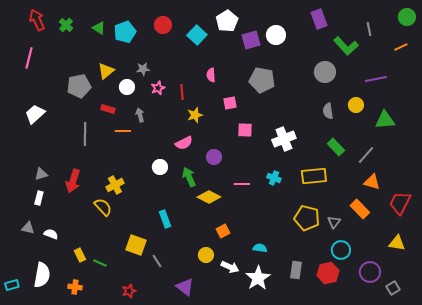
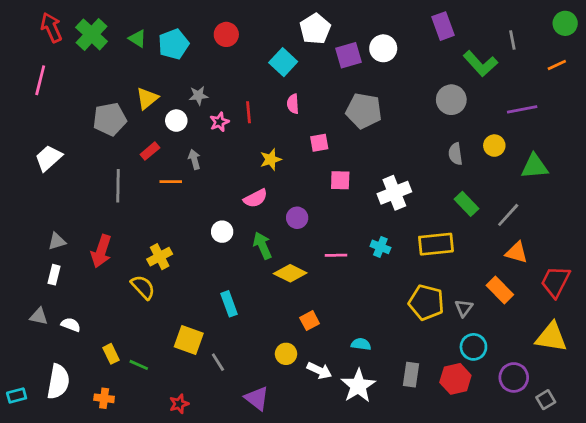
green cross: (66, 25) -> (92, 34), size x1.6
cyan square: (197, 35) -> (283, 62), moved
red line: (182, 92) -> (249, 112), moved
red rectangle: (108, 109) -> (150, 151), turned -56
yellow triangle: (397, 243) -> (551, 337), size x1.4

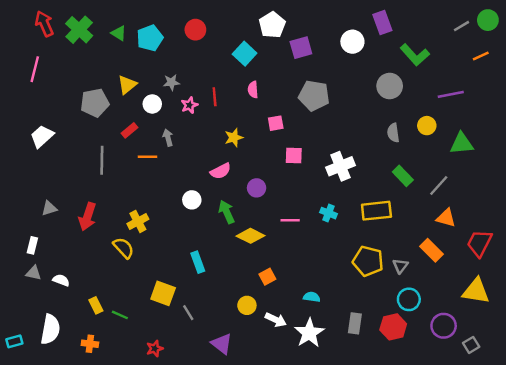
gray line: (512, 40) -> (462, 26), moved, turned 70
white circle: (383, 48) -> (352, 42), moved
white rectangle: (54, 275) -> (32, 245), moved

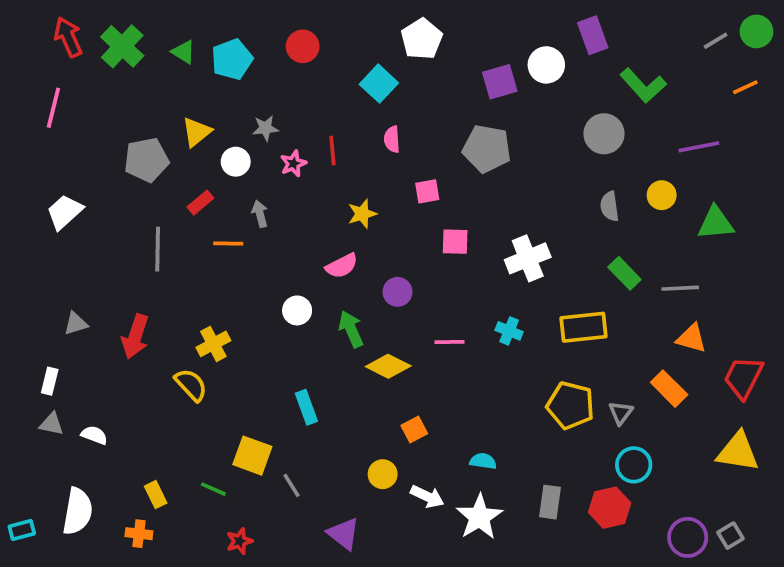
purple square: (301, 48) -> (500, 82), moved
gray line: (439, 185) -> (680, 288), turned 45
yellow rectangle: (96, 305) -> (156, 495), moved
green line: (120, 315) -> (213, 489), moved
purple circle: (444, 326) -> (688, 537), moved

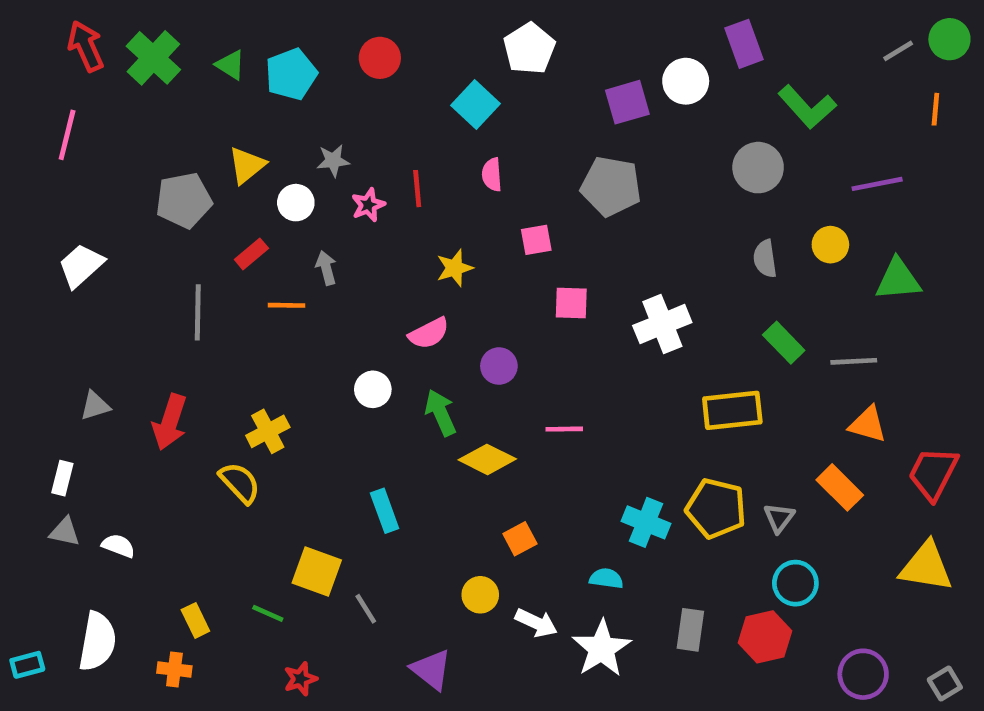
orange line: (745, 87) -> (935, 109), turned -60
cyan cross: (509, 331) -> (646, 522), moved, size x1.4
gray square: (730, 536) -> (945, 683), moved

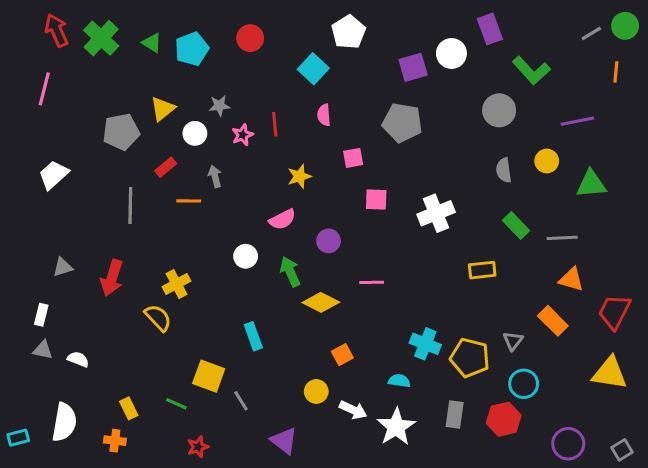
yellow rectangle: (732, 410) -> (482, 270), size x0.7
yellow pentagon: (716, 508) -> (470, 358), moved

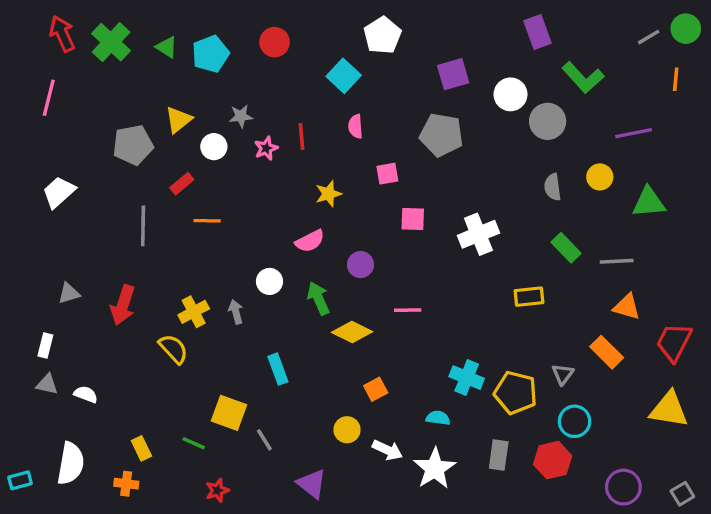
white circle: (451, 53) -> (510, 94), moved
gray arrow: (215, 176) -> (236, 312), moved

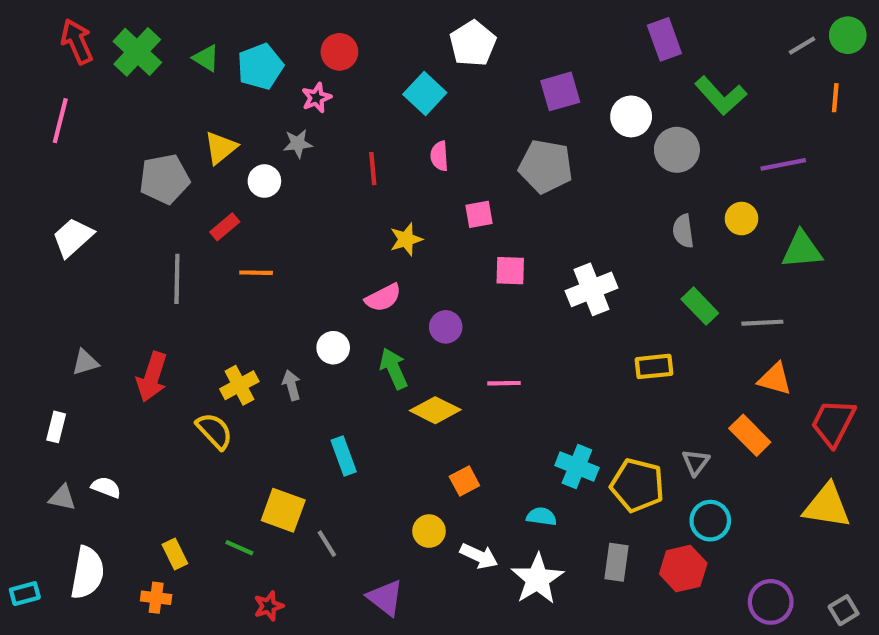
pink star: (266, 148) -> (316, 98), moved
gray triangle: (47, 384) -> (62, 498), moved

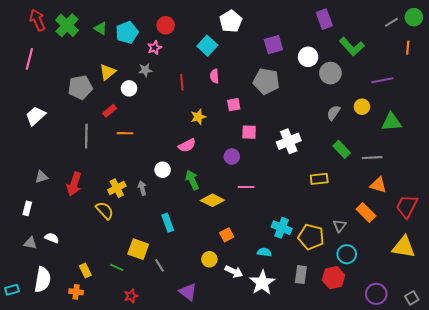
gray semicircle: (683, 231) -> (333, 113), turned 42
purple circle: (446, 327) -> (232, 157), moved

